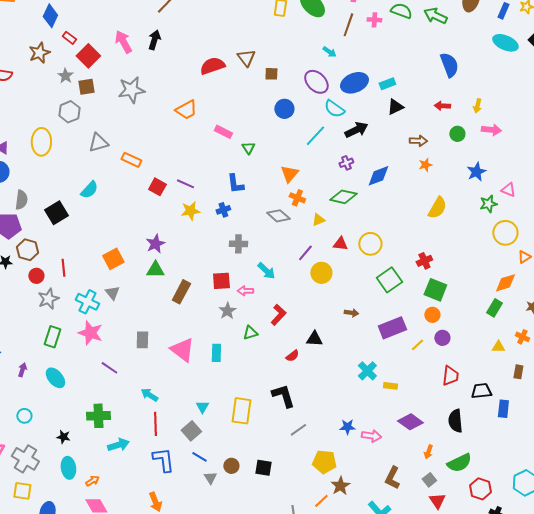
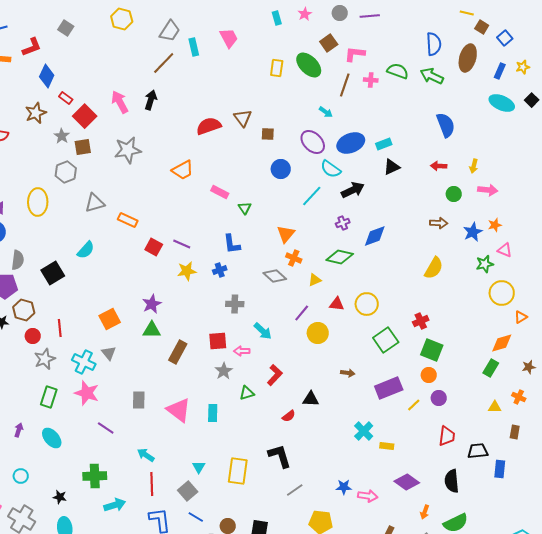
brown arrow: (418, 141) -> (439, 223), moved
orange star: (425, 165) -> (495, 225), moved

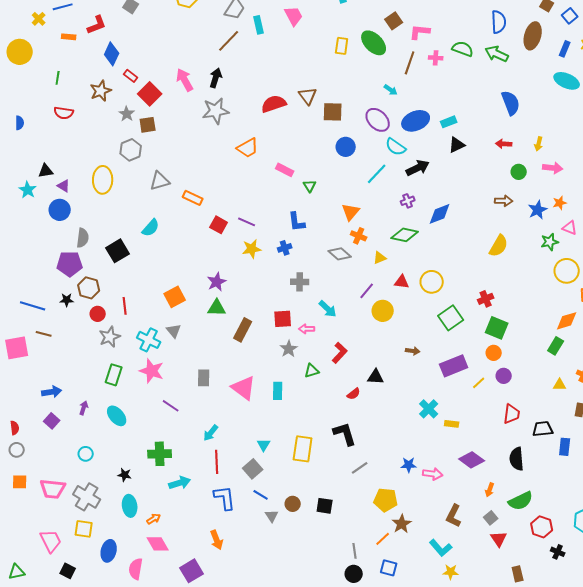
brown square: (268, 134) -> (333, 112), size x1.5
gray star: (128, 150) -> (216, 111), moved
cyan arrow: (146, 455) -> (211, 433), turned -84

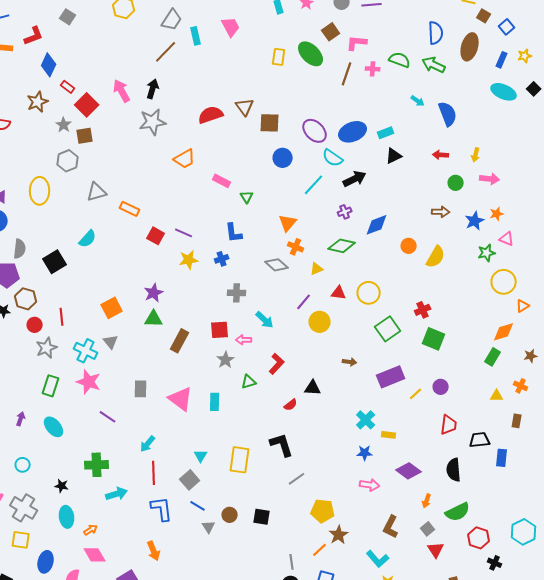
cyan arrow: (391, 90) -> (418, 101), moved
orange circle: (494, 353) -> (409, 246), moved
blue star: (409, 465) -> (365, 453), moved

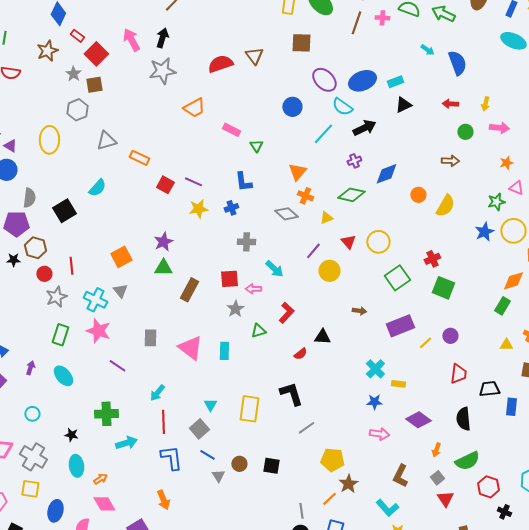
brown square: (270, 123) -> (301, 43), moved
blue star: (475, 221) -> (484, 232), moved
red triangle: (339, 293) -> (348, 242), turned 42

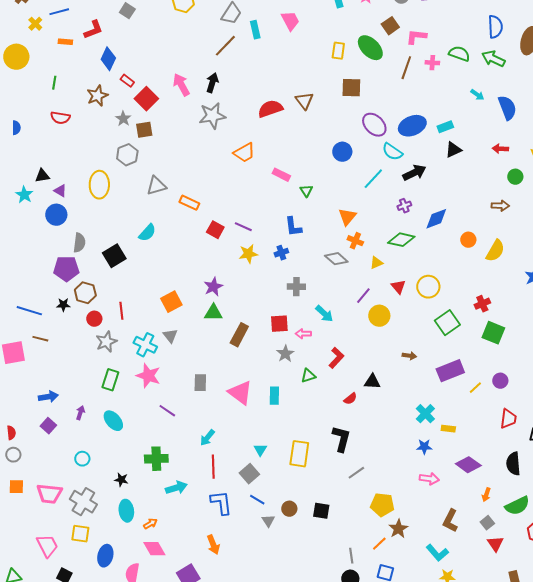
black L-shape: (291, 394) -> (341, 439), turned 32

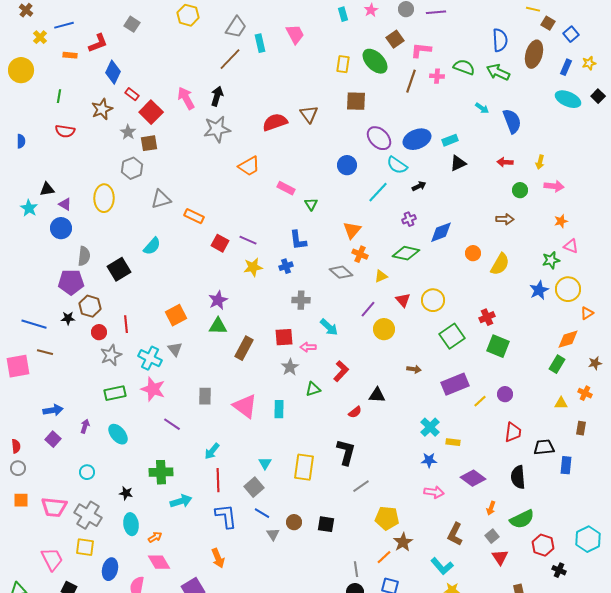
black arrow: (414, 173) -> (419, 186), size x0.6
green rectangle: (110, 380) -> (115, 393), turned 60

